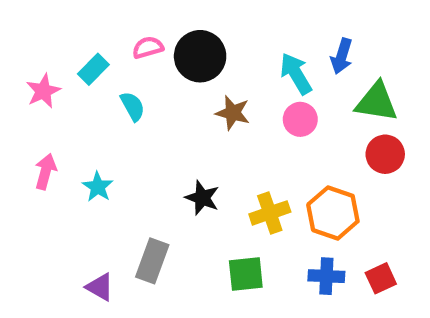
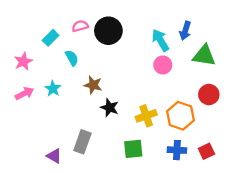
pink star: (43, 91) -> (23, 61), moved
brown star: (233, 113) -> (93, 85), moved
red circle: (385, 154) -> (209, 95), moved
pink arrow: (45, 172) -> (25, 93), turned 48
cyan star: (98, 187) -> (53, 89), moved

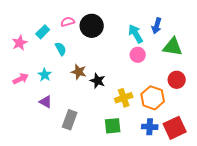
pink star: (23, 61) -> (20, 43), moved
black star: (110, 108) -> (98, 81), moved
red square: (206, 151) -> (175, 128), size x1.6
purple triangle: (54, 156) -> (46, 102), moved

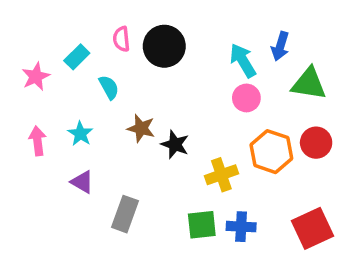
pink semicircle: (68, 22) -> (121, 39), turned -80
pink arrow: (21, 79) -> (37, 141), turned -70
orange hexagon: (153, 98) -> (271, 152), moved
blue cross: (150, 127) -> (241, 227), moved

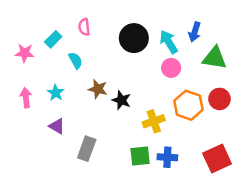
black circle: (164, 46) -> (134, 38), moved
pink star: (36, 77) -> (25, 53), turned 30

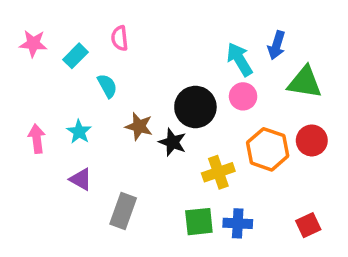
black circle: (134, 38) -> (195, 107), moved
pink star: (25, 53) -> (33, 44), moved
red square: (217, 159) -> (308, 225), size x0.6

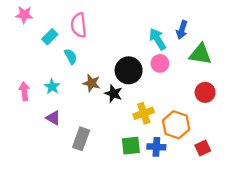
pink semicircle: (120, 38) -> (79, 25), size x1.5
pink star: (33, 44) -> (24, 15), moved
orange hexagon: (268, 149) -> (176, 125), moved

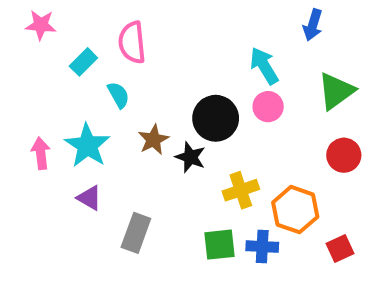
blue arrow: (182, 30) -> (313, 25), moved
green triangle: (200, 54) -> (336, 91), turned -45
brown star: (91, 83) -> (153, 140), turned 30
cyan star: (52, 87) -> (87, 145), size x1.6

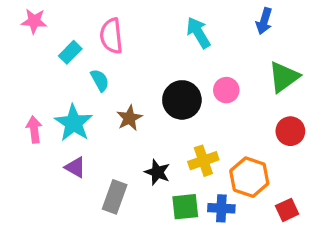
cyan arrow: (264, 66) -> (198, 33), moved
black star: (190, 157) -> (157, 172), moved

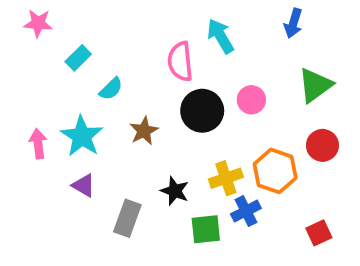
pink semicircle: (111, 36) -> (180, 62), moved
cyan semicircle: (100, 80) -> (111, 89), turned 75
orange hexagon: (249, 177) -> (275, 171), moved
blue cross: (221, 208) -> (246, 211), moved, turned -30

